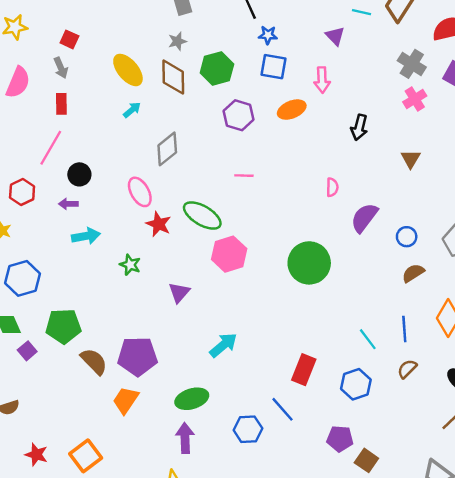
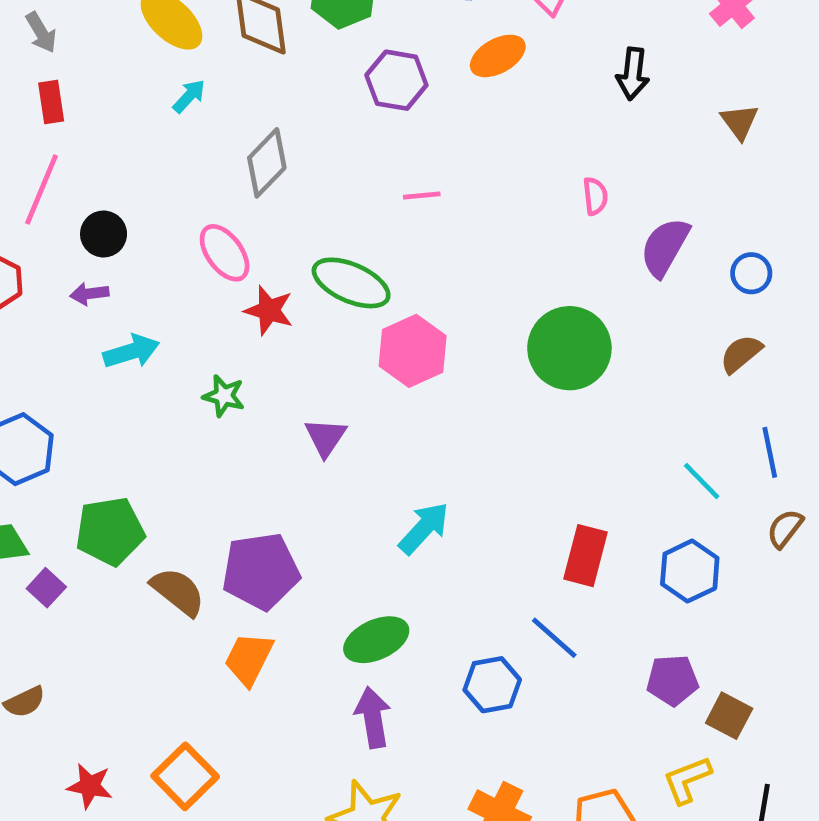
brown semicircle: (413, 273) -> (741, 354), moved

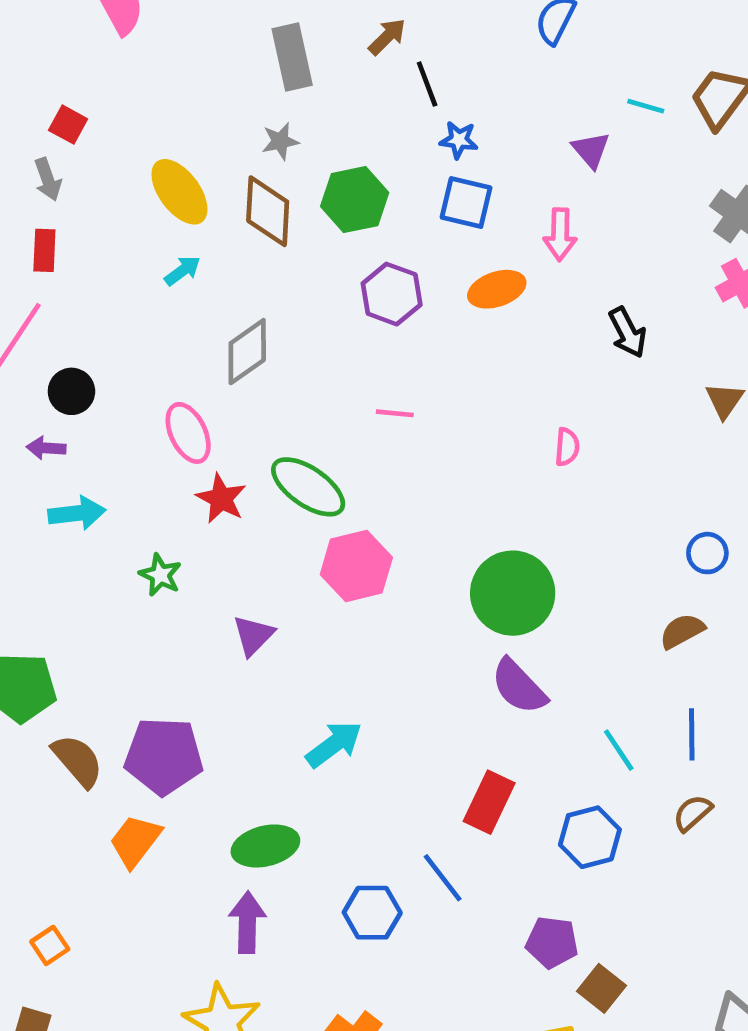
black arrow: (633, 74) -> (628, 332), turned -45
purple semicircle: (665, 247) -> (519, 687), moved, turned -84
orange square: (185, 776) -> (50, 945), size x0.6

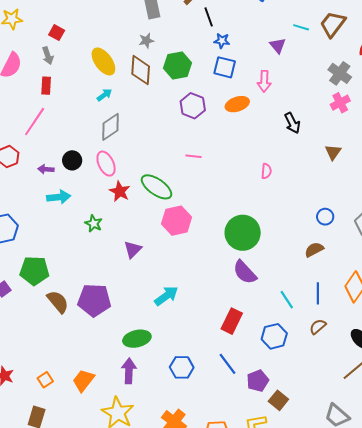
gray diamond: (247, 352) -> (111, 127), moved
black circle: (71, 391) -> (72, 160), moved
orange trapezoid: (135, 841) -> (83, 380), moved
blue line: (443, 878) -> (228, 364), moved
purple pentagon: (552, 942) -> (258, 381), turned -30

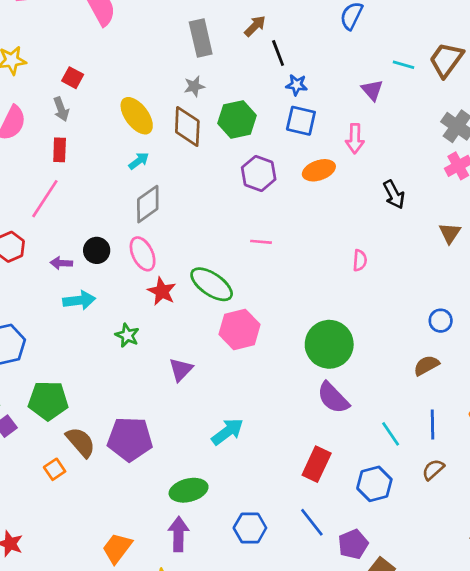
orange square: (45, 380) -> (55, 469), moved

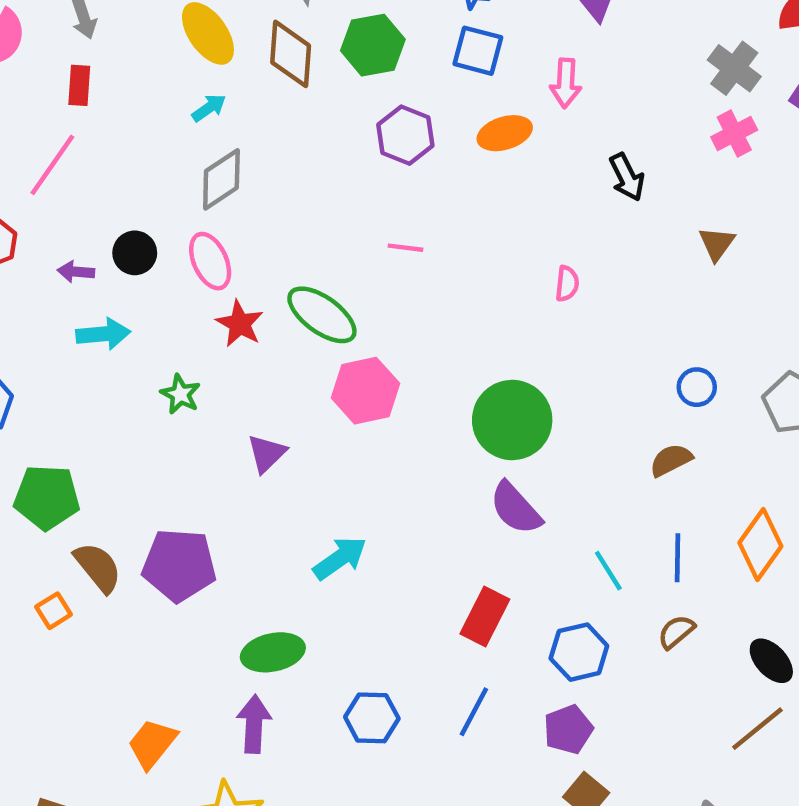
blue line: (312, 522) -> (474, 712), turned 64
purple pentagon: (353, 544) -> (568, 729), moved

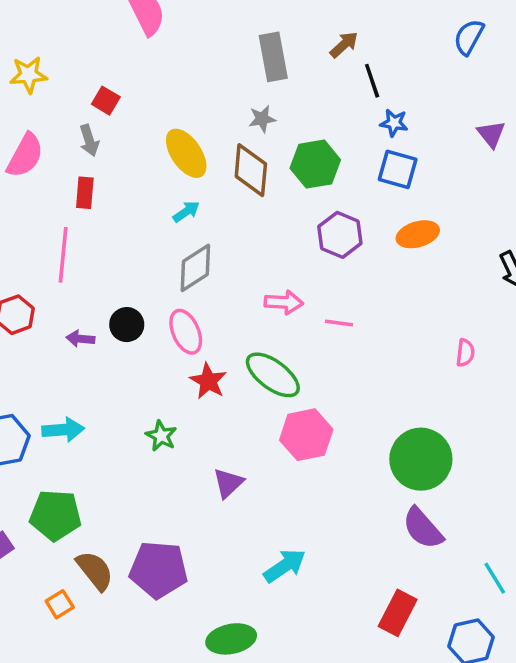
pink arrow: (566, 83) -> (284, 302), moved, turned -90
pink line: (52, 165) -> (63, 255), turned -30
cyan arrow: (103, 334) -> (63, 430), moved

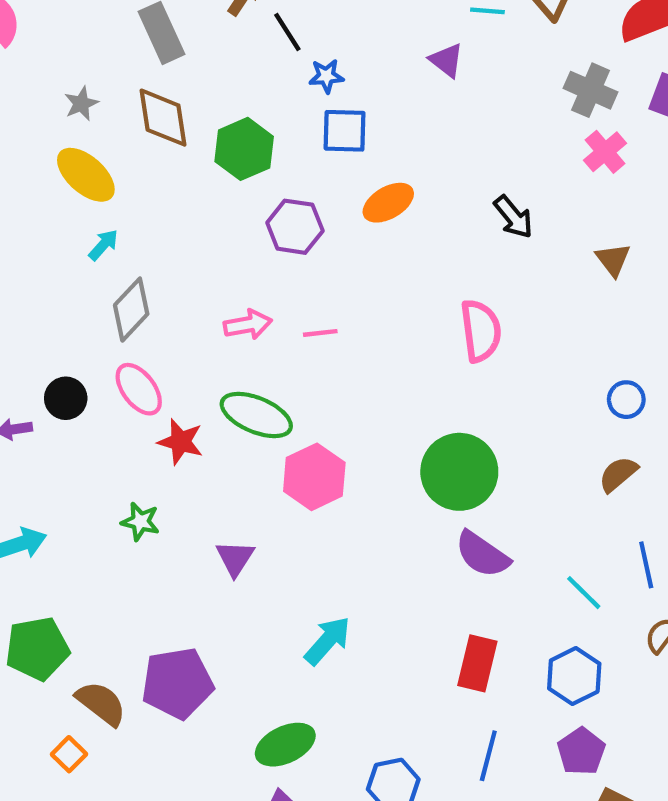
gray star: (262, 119) -> (81, 104), moved
brown diamond: (251, 170) -> (163, 118), moved
pink semicircle: (465, 353) -> (481, 331), size x1.8

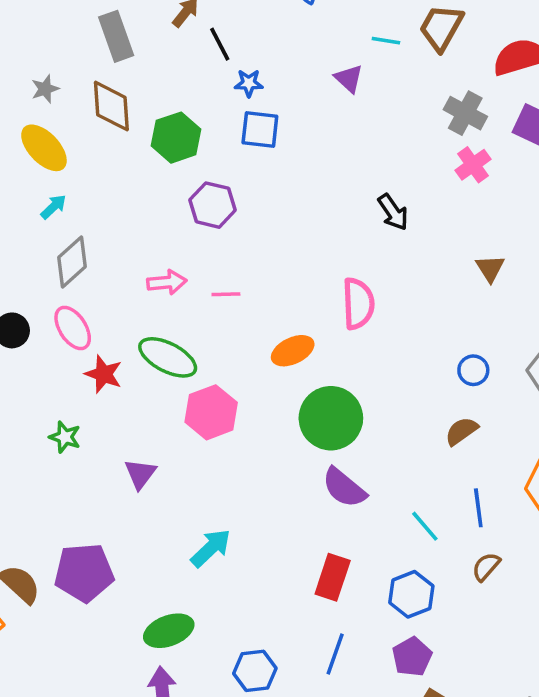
orange ellipse: (388, 203) -> (293, 351), moved
brown triangle: (613, 260) -> (490, 268), moved

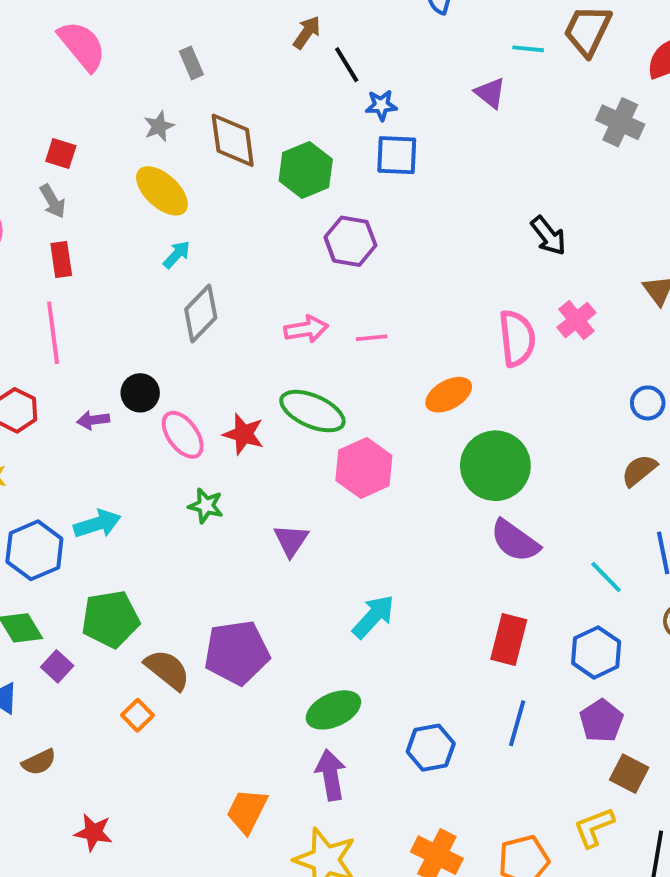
gray rectangle: (116, 36) -> (191, 63), moved, size x0.6
pink cross: (473, 165) -> (576, 320), moved
pink ellipse: (73, 328) -> (183, 435), moved

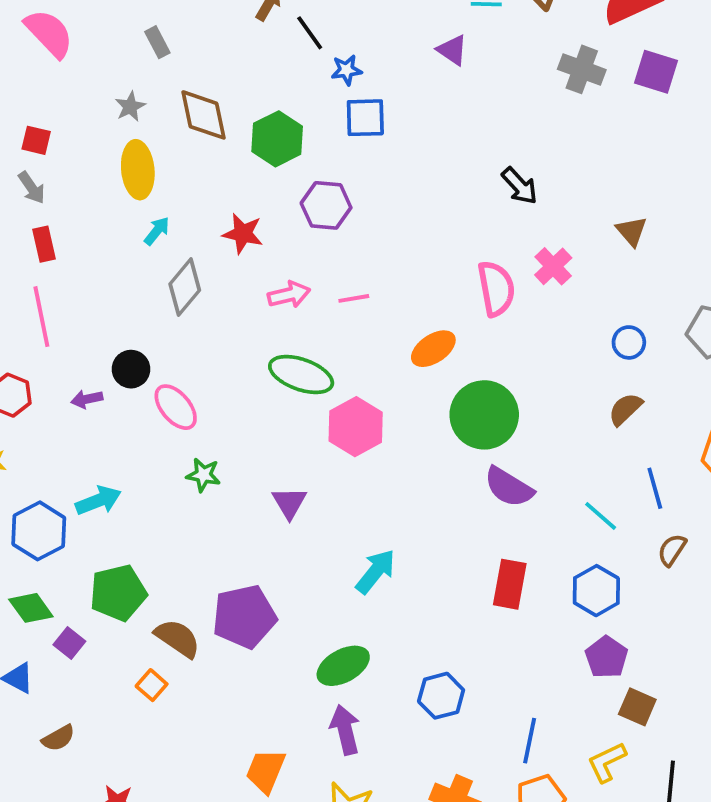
yellow ellipse: (162, 191) -> (138, 170), turned 46
red star: (244, 434) -> (243, 234), moved
blue line: (517, 723) -> (530, 741), moved

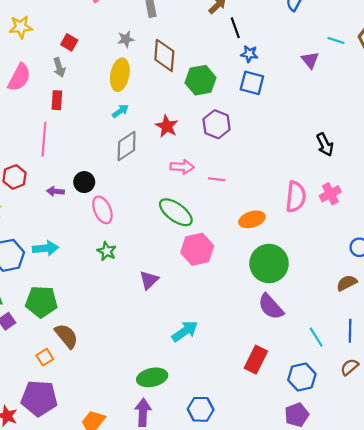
purple pentagon: (244, 617) -> (39, 398), moved

